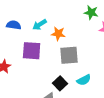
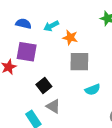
purple square: (32, 51) -> (27, 52), moved
black square: (60, 83) -> (44, 85), moved

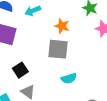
orange star: (70, 38) -> (62, 26), moved

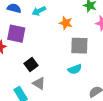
gray square: (58, 49) -> (79, 46), moved

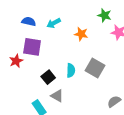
gray square: (79, 46) -> (95, 68), moved, turned 30
cyan semicircle: (75, 69) -> (71, 71), moved, turned -64

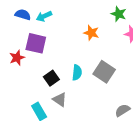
blue semicircle: (29, 21) -> (23, 15), moved
cyan arrow: (54, 23) -> (44, 16), moved

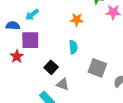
blue semicircle: (23, 15) -> (13, 26), moved
gray square: (104, 72) -> (97, 68), moved
cyan semicircle: (77, 73) -> (73, 47), moved

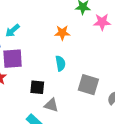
black square: (51, 67) -> (37, 87), turned -32

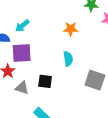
gray triangle: (51, 105) -> (22, 88), moved

